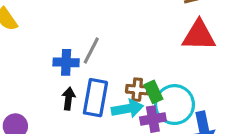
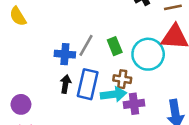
green rectangle: (153, 92) -> (115, 46), moved
cyan circle: (175, 105) -> (148, 54), moved

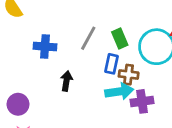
blue cross: (65, 54) -> (45, 47), moved
blue rectangle: (88, 84) -> (112, 64), moved, size x0.6

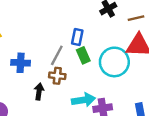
blue rectangle: (112, 64) -> (77, 37), moved
brown cross: (129, 75) -> (57, 76), moved

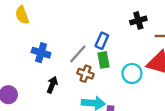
cyan circle: (114, 62) -> (132, 73), size x0.7
brown cross: (57, 76) -> (85, 74), moved

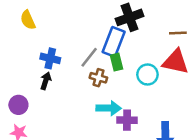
black cross: (138, 20) -> (130, 17), moved, size x1.5
blue rectangle: (102, 41) -> (114, 42), size x1.6
black arrow: (52, 85) -> (46, 81), moved

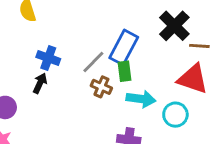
black cross: (130, 17) -> (174, 26), moved, turned -32
cyan circle: (147, 74) -> (175, 115), moved
cyan arrow: (109, 108) -> (141, 99), moved

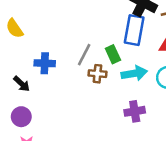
blue rectangle: (124, 47) -> (134, 30), moved
black arrow: (40, 83) -> (22, 84), moved, turned 126

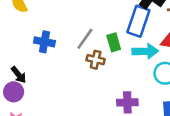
cyan arrow: (134, 73) -> (145, 51), moved
black arrow: (22, 84) -> (19, 75), moved

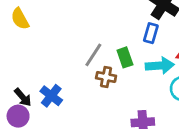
blue rectangle: (138, 21) -> (151, 33), size x0.6
blue cross: (44, 42) -> (51, 96), moved, turned 30

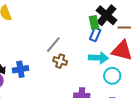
green rectangle: (125, 57) -> (94, 22), moved
blue cross: (51, 96) -> (20, 69), turned 35

